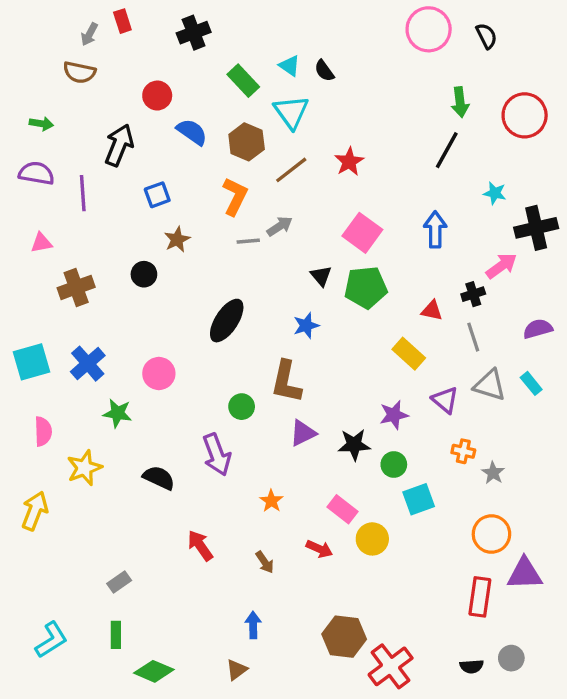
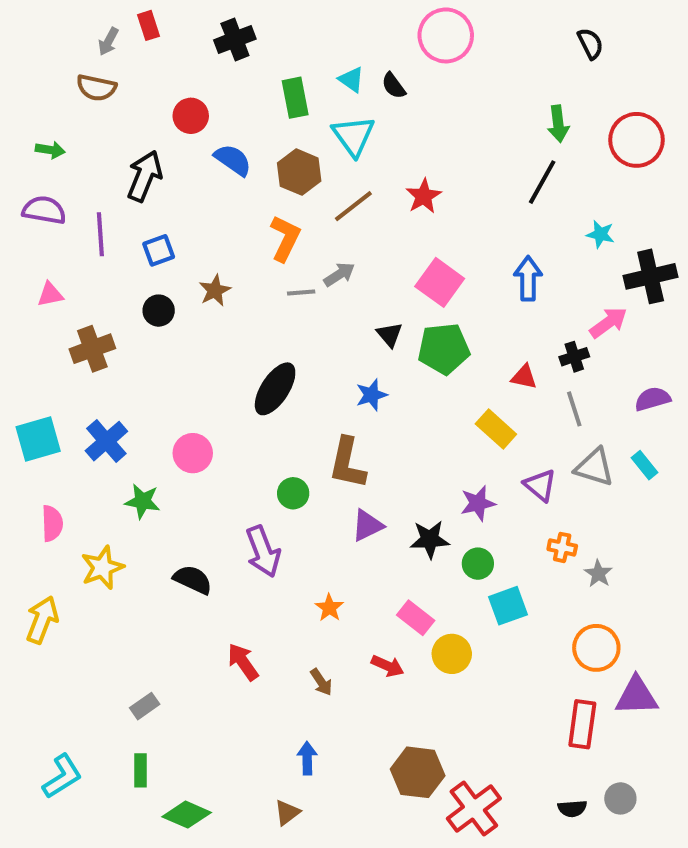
pink circle: (429, 29) -> (446, 35), moved
green rectangle: (243, 81) -> (295, 98), turned 32
blue square: (157, 195) -> (159, 250), moved
black circle: (144, 274) -> (159, 311), moved

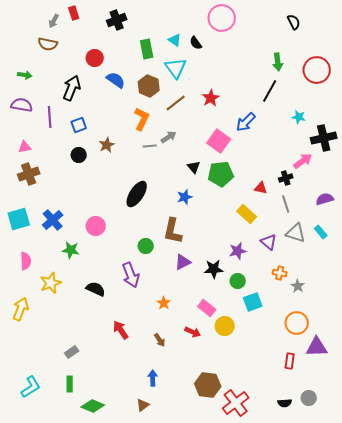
blue arrow: (528, 278) -> (246, 122), moved, turned -135
brown cross: (92, 349) -> (29, 174), moved
red rectangle: (582, 724) -> (290, 361), size x0.7

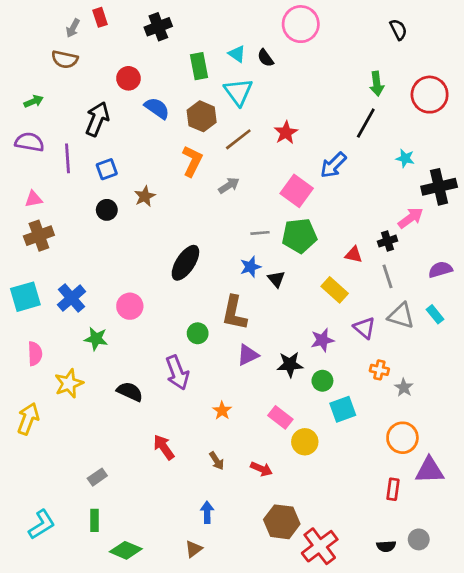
green arrow: (25, 75) -> (34, 101), turned -32
gray line: (150, 146) -> (260, 233), moved
black triangle: (194, 167) -> (276, 279), moved
red arrow: (193, 332) -> (261, 469), moved

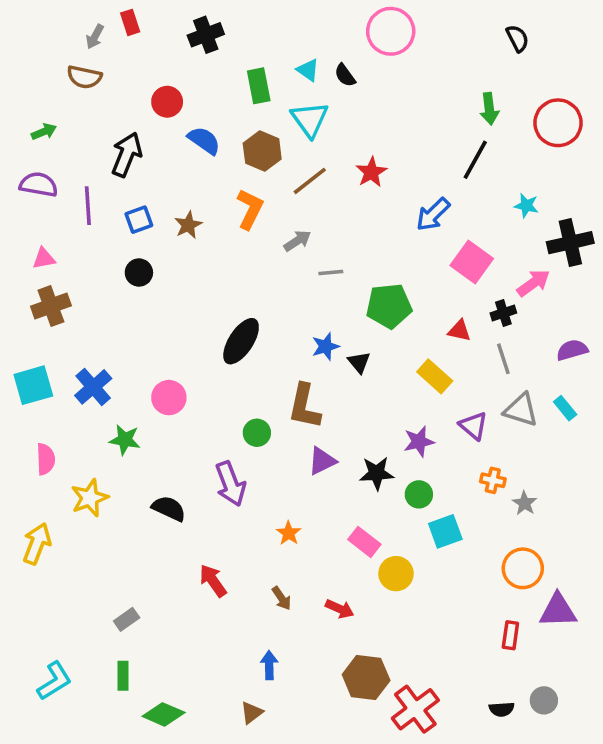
pink square: (297, 191) -> (472, 262), moved
brown star: (145, 196) -> (188, 225), moved
gray line: (260, 233) -> (331, 273), moved

